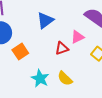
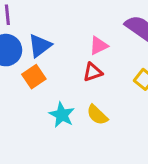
blue triangle: (45, 20) -> (40, 46), moved
pink triangle: (77, 37) -> (99, 46), moved

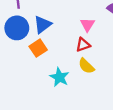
pink triangle: (99, 46) -> (87, 25), turned -32
yellow semicircle: (97, 115) -> (86, 66), moved

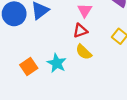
orange square: (38, 48) -> (29, 67), moved

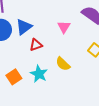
red triangle: (80, 31) -> (36, 45), moved

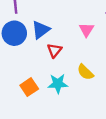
red triangle: (36, 45) -> (54, 50), turned -32
cyan star: (39, 74) -> (58, 84), turned -30

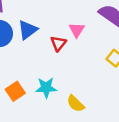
red triangle: (54, 50) -> (58, 43), moved
yellow semicircle: (85, 72) -> (76, 104), moved

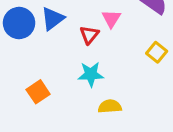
cyan star: (46, 88) -> (91, 74), moved
yellow semicircle: (76, 104) -> (110, 106), turned 132

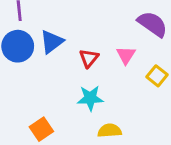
pink triangle: (111, 19) -> (126, 55), moved
orange square: (38, 92) -> (41, 129), moved

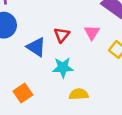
blue triangle: (52, 42) -> (36, 47), moved, turned -50

